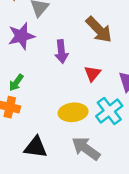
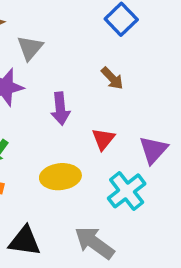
brown arrow: (99, 30) -> (112, 78), size x0.6
yellow ellipse: (73, 112) -> (60, 177), moved

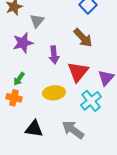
brown arrow: (112, 78) -> (83, 38), size x1.5
red triangle: (103, 139) -> (78, 72), size x1.6

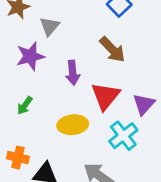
orange cross: (14, 98) -> (18, 158), moved

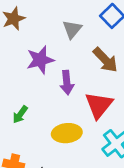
gray triangle: (49, 26) -> (72, 29), moved
purple star: (30, 56) -> (40, 60), moved

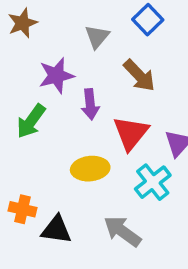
green arrow: (20, 114) -> (31, 121), moved, size x1.5

